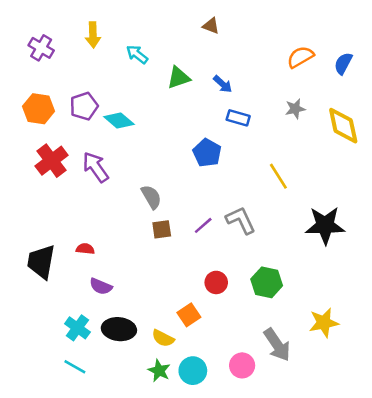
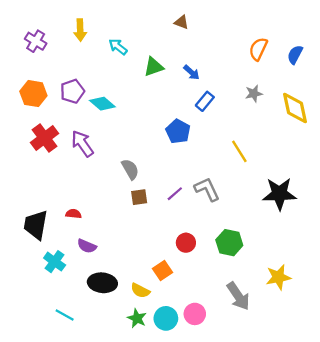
orange semicircle: (300, 57) -> (258, 49), turned -35
blue rectangle: (238, 118) -> (205, 101), turned -66
cyan cross: (77, 328) -> (55, 262), moved
pink circle: (242, 365) -> (195, 314), moved

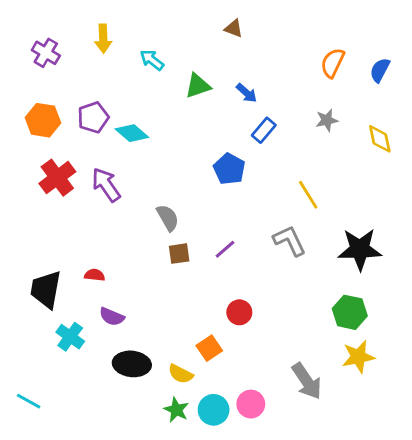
yellow diamond: (295, 108) -> (380, 139), size x0.7
gray L-shape: (207, 189) -> (290, 241), moved
green hexagon: (229, 243) -> (350, 312), moved
cyan line: (65, 315) -> (29, 401), moved

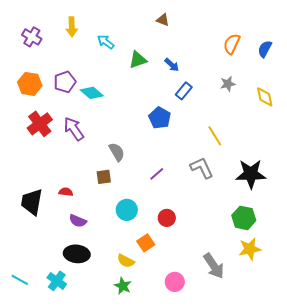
brown square: (179, 254) -> (104, 177), moved
cyan cross: (70, 337) -> (57, 281), moved
black ellipse: (132, 364) -> (77, 254), moved
cyan circle: (214, 410) -> (127, 210), moved

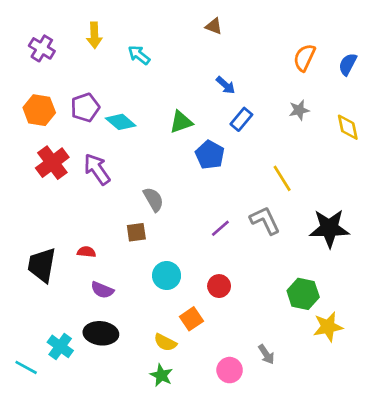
green triangle: (138, 60) -> (181, 122), moved
purple line: (157, 174) -> (220, 228), moved
green hexagon: (244, 218) -> (303, 294), moved
gray arrow: (214, 266) -> (266, 354), moved, size x0.6
cyan cross: (57, 281) -> (60, 346), moved

